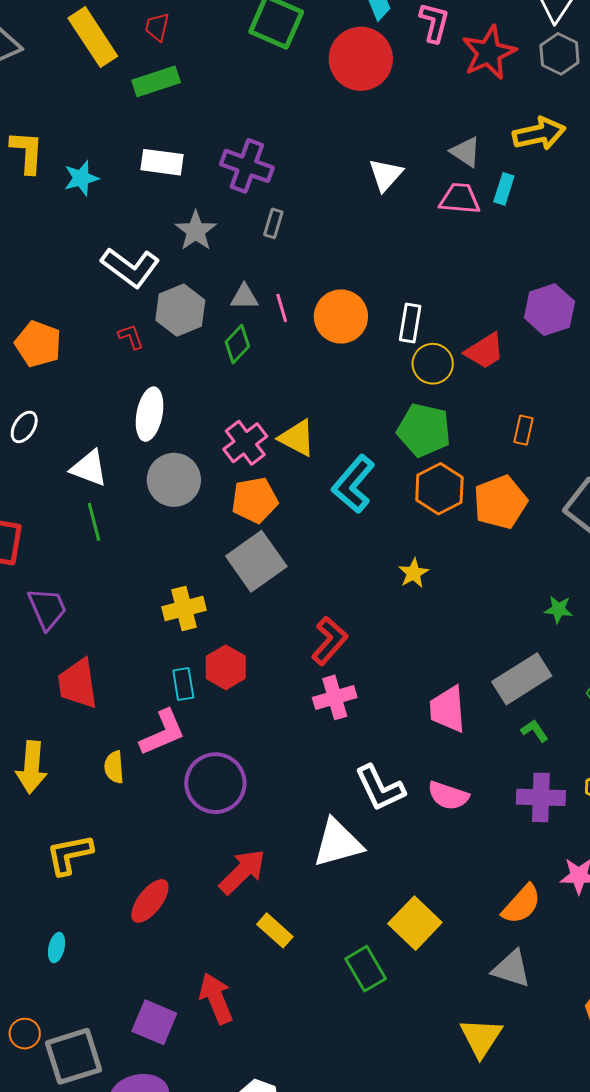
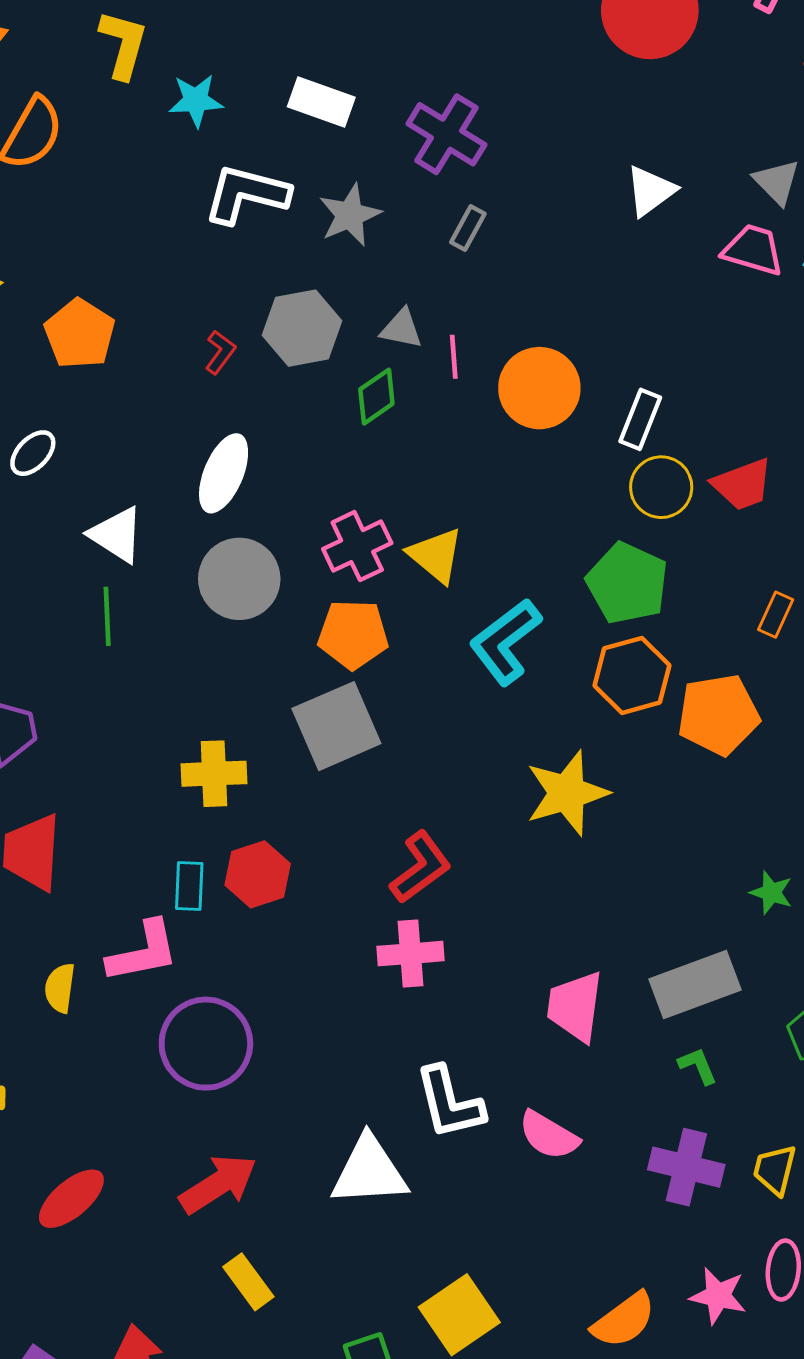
white L-shape: (130, 267) -> (246, 194), moved, turned 146
red L-shape: (131, 337) -> (220, 352), turned 44
yellow star: (414, 573) -> (567, 793), size x1.8

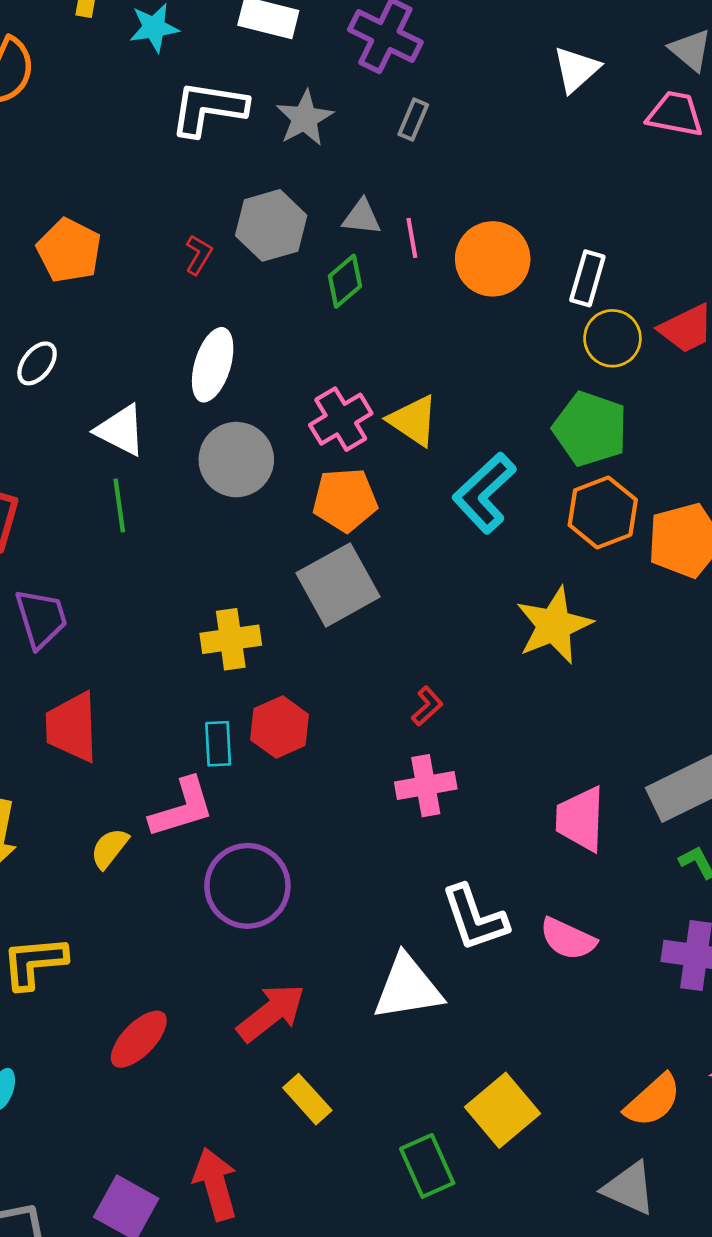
red L-shape: (420, 867) -> (427, 706), size x0.6
yellow semicircle: (60, 988) -> (109, 848), turned 36

